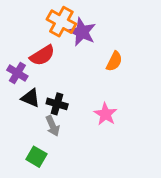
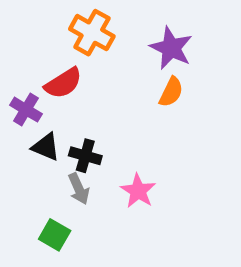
purple star: (82, 32) -> (171, 48), moved
pink star: (105, 114) -> (138, 191), moved

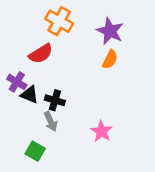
purple cross: (26, 110) -> (17, 82), moved
pink star: (138, 191) -> (102, 131), moved

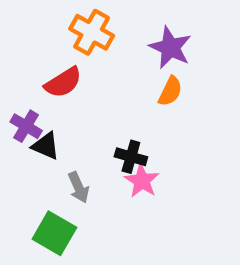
black cross: (55, 100) -> (131, 157), moved
pink star: (102, 131) -> (142, 181), moved
green square: (35, 151) -> (54, 233), size x1.4

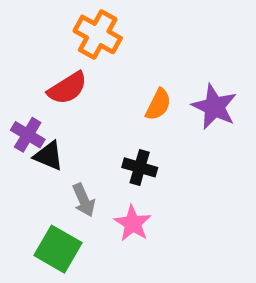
purple star: (170, 48) -> (214, 107), moved
orange semicircle: (170, 91) -> (158, 104), moved
pink star: (142, 181) -> (133, 223), moved

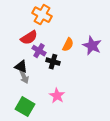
purple cross: (28, 135) -> (39, 51), moved
black cross: (140, 167) -> (53, 62), moved
gray arrow: (84, 200) -> (24, 77), moved

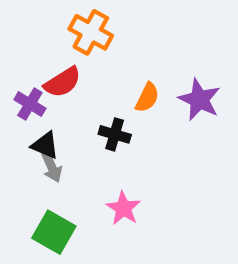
purple cross: (39, 51) -> (30, 104), moved

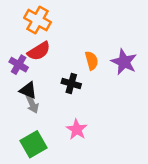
orange cross: (91, 32) -> (38, 20), moved
orange semicircle: (147, 97) -> (92, 61), turned -42
green square: (54, 232) -> (33, 144), turned 30

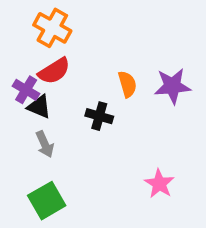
purple star: (124, 62) -> (172, 86), turned -30
black triangle: (28, 90) -> (39, 107), moved
pink star: (77, 129) -> (159, 184), moved

